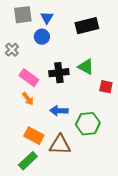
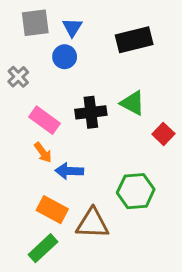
red square: (106, 87) -> (163, 134), turned 32
blue arrow: (59, 111) -> (69, 171), moved

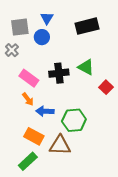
gray square: (35, 23) -> (20, 27), moved
green hexagon: (136, 191) -> (74, 120), moved

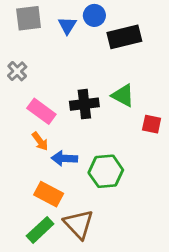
gray square: (20, 27) -> (29, 18), moved
blue circle: (42, 37) -> (94, 15), moved
red square: (106, 87) -> (152, 124), turned -32
brown triangle: (60, 145) -> (79, 224), moved, turned 45

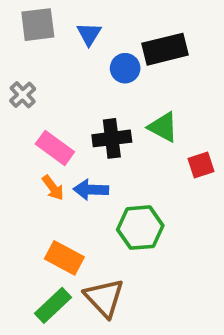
blue circle: (94, 15) -> (125, 68), moved
red square: (152, 124) -> (201, 165), turned -30
blue arrow: (64, 158) -> (91, 190), moved

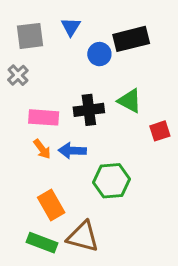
gray square: (38, 25) -> (30, 36), moved
pink rectangle: (55, 148) -> (44, 117), turned -32
orange rectangle: (64, 258) -> (51, 205), turned 32
brown triangle: (104, 298) -> (83, 237), turned -32
green rectangle: (53, 305) -> (42, 243), turned 64

